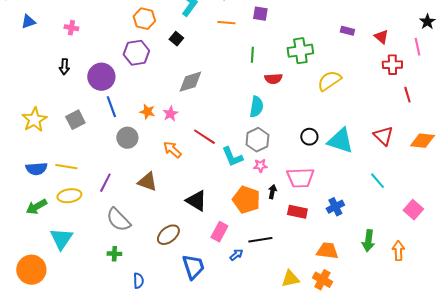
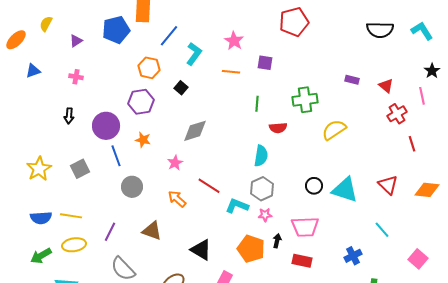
red cross: (392, 65) -> (397, 114), turned -30
orange star: (147, 112) -> (143, 140), moved
cyan L-shape: (232, 157) -> (237, 206), turned 135
blue cross: (335, 207) -> (353, 256), moved

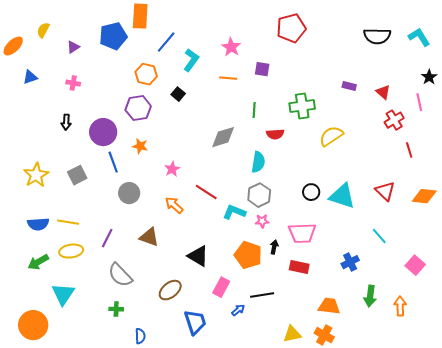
gray diamond: (195, 131) -> (223, 137), moved

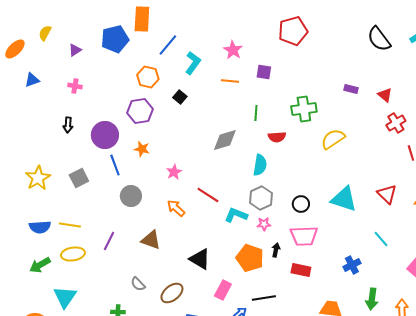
black semicircle: (377, 36) -> (379, 39), turned 52
black circle: (311, 192) -> (301, 204), moved
gray semicircle: (120, 275) -> (138, 284), moved, size x0.6

